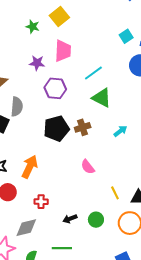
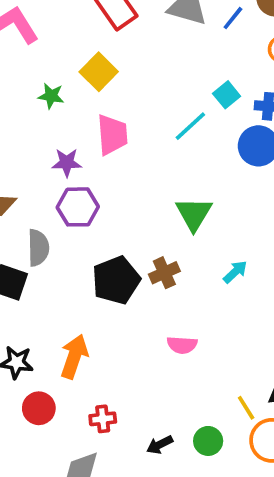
cyan line: (93, 73) -> (190, 126), moved
purple hexagon: (55, 88) -> (78, 207), moved
green triangle: (102, 98) -> (194, 214), turned 40
pink semicircle: (88, 167) -> (182, 345), turned -42
yellow line: (115, 193) -> (246, 408), moved

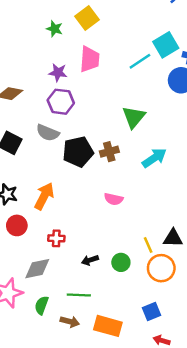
cyan square: (227, 95) -> (166, 45), size x1.5
gray semicircle: (38, 248) -> (48, 133), moved, turned 105
cyan arrow: (235, 272) -> (154, 158), size x1.5

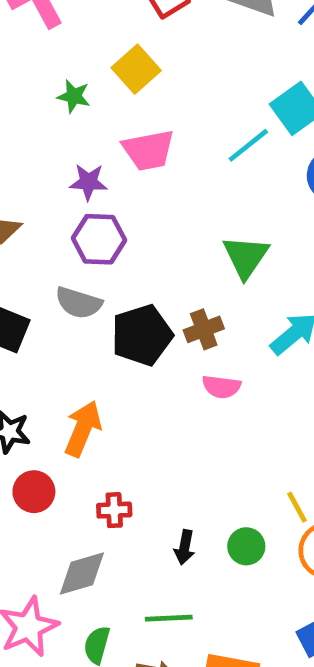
pink trapezoid: (90, 59) -> (148, 150), turned 80
pink semicircle: (114, 199) -> (221, 387), moved
black arrow: (90, 260) -> (185, 547), turned -56

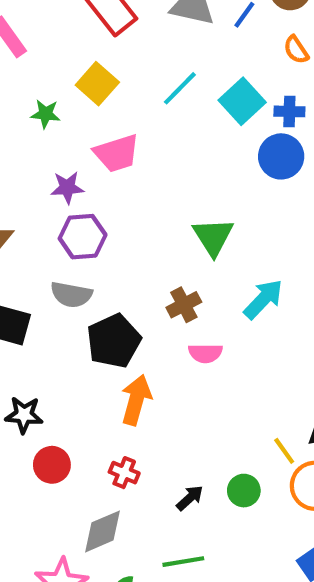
cyan line: (248, 145) -> (180, 88), moved
black pentagon: (142, 335) -> (114, 341), moved
orange arrow: (83, 429) -> (136, 400), moved
red cross: (114, 510) -> (124, 473), turned 32
black arrow: (185, 547) -> (190, 498), turned -136

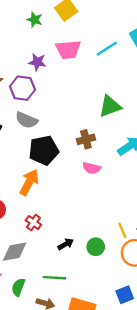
cyan line: (180, 88) -> (107, 49), moved
purple hexagon: (83, 237) -> (22, 88), moved
green triangle: (213, 237) -> (110, 106), turned 30
orange arrow: (136, 400) -> (29, 182), moved

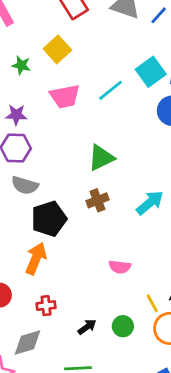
purple star: (37, 62) -> (16, 115), moved
green triangle: (110, 106) -> (101, 158), moved
pink semicircle: (92, 168) -> (120, 267), moved
red cross: (33, 223) -> (46, 306), turned -35

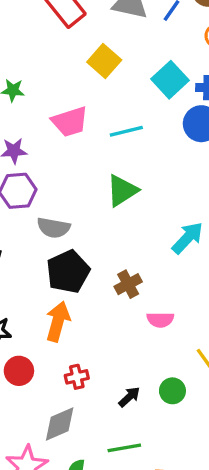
yellow square: (57, 49) -> (104, 61), moved
cyan line: (110, 90) -> (126, 131), moved, turned 32
gray semicircle: (25, 185) -> (53, 228), moved
brown cross: (98, 200) -> (128, 284), moved

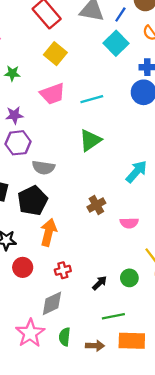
yellow square: (104, 61) -> (55, 54), moved
cyan square: (170, 80) -> (116, 43), moved
black pentagon: (68, 272) -> (33, 201), moved
pink semicircle: (160, 320) -> (129, 223), moved
green line: (124, 448) -> (113, 316), moved

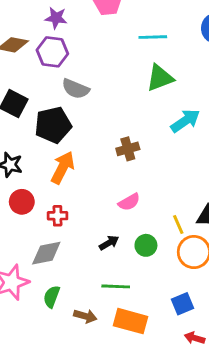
cyan line: (92, 99) -> (153, 37), moved
green triangle: (90, 140) -> (160, 78), moved
pink semicircle: (129, 223) -> (129, 202), moved, turned -42
red cross: (63, 270) -> (58, 216), moved

